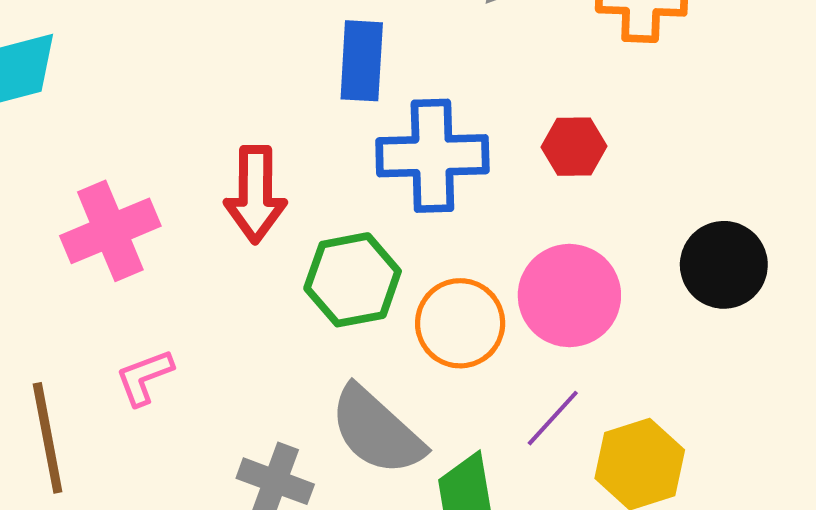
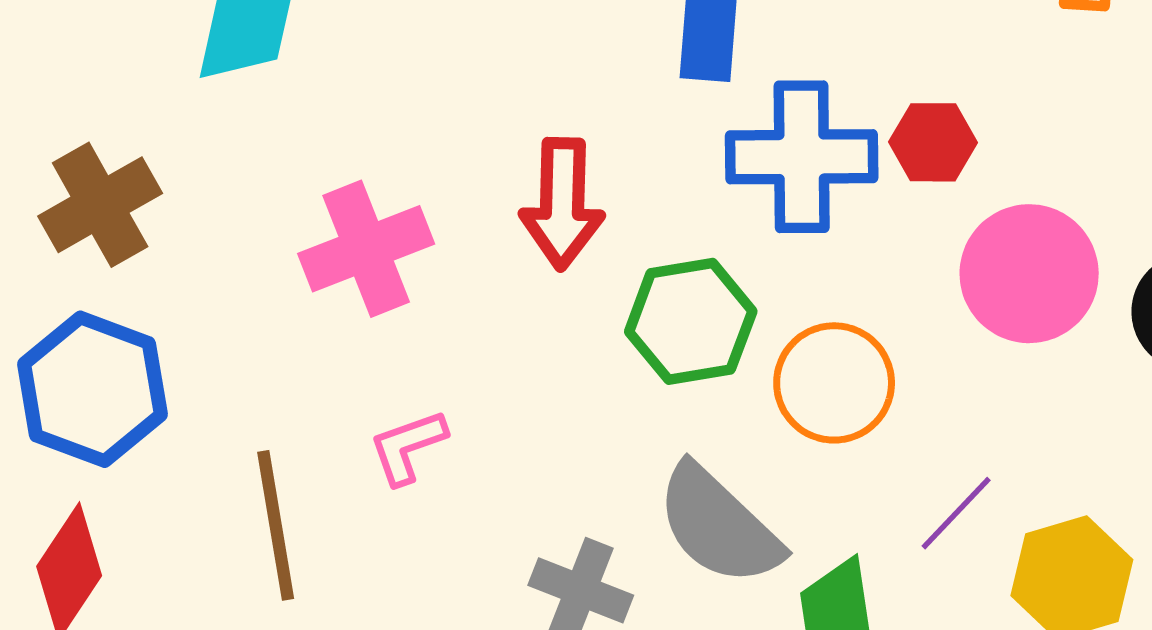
red hexagon: (574, 147) -> (933, 142), moved
pink circle: (569, 296) -> (1029, 274), moved

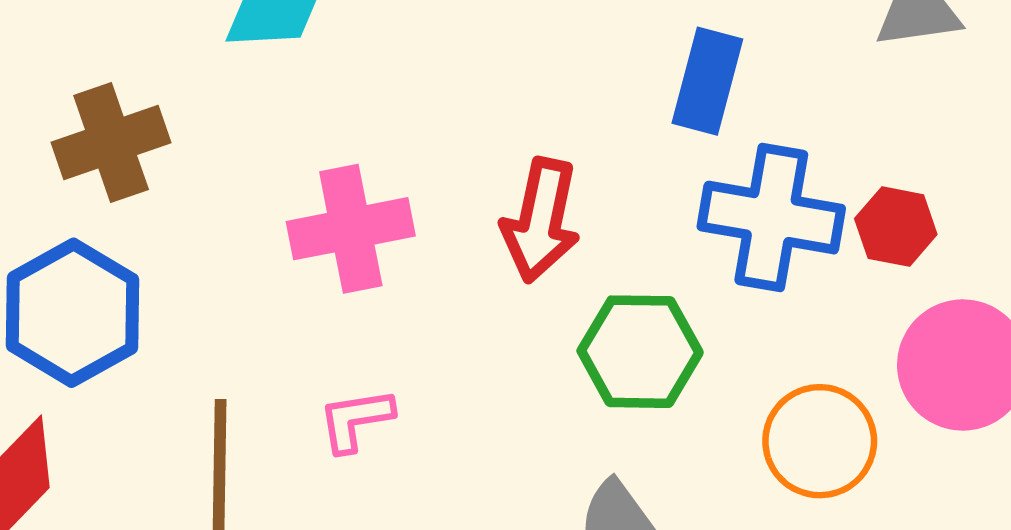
orange circle: (834, 383) -> (820, 441), moved

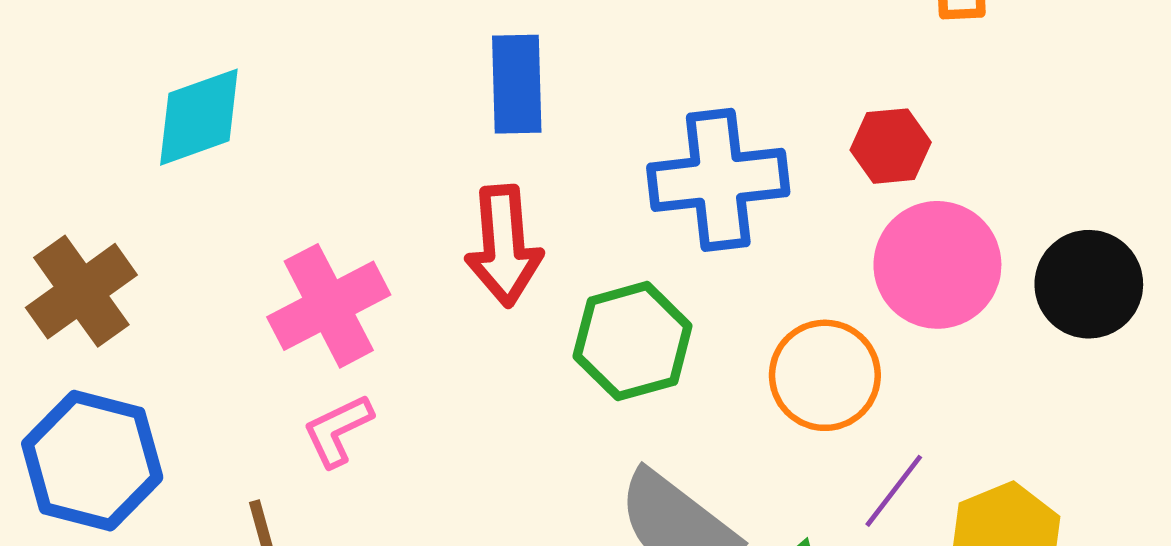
blue rectangle: (707, 81) -> (517, 84), moved
red hexagon: (896, 227) -> (891, 146), moved
pink L-shape: (356, 420) -> (338, 430), moved

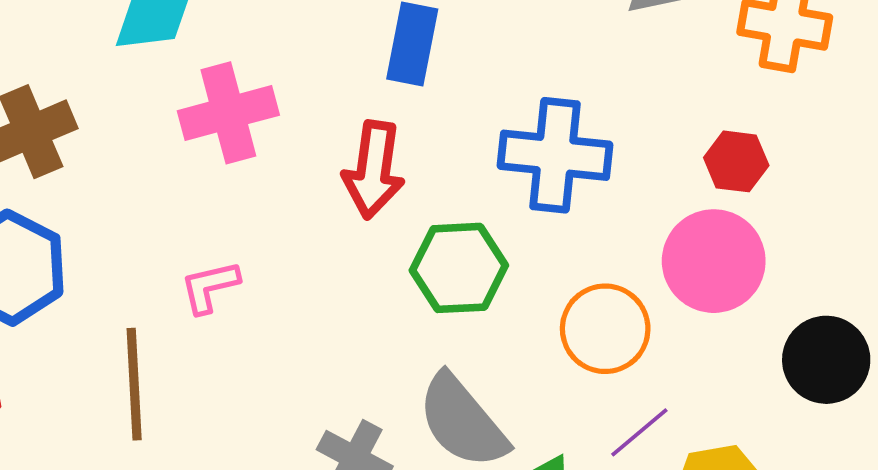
red hexagon: (891, 146) -> (736, 161), moved
black circle: (1089, 284) -> (826, 360), moved
pink cross: (329, 306) -> (228, 113), moved

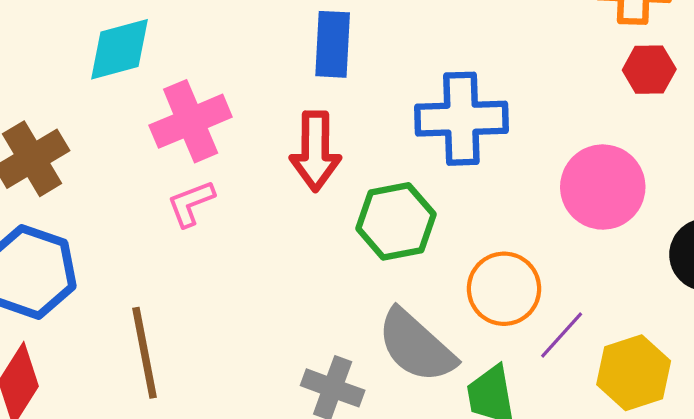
red hexagon: (736, 161) -> (649, 70), moved
pink L-shape: (210, 287) -> (191, 203), moved
orange circle: (605, 329) -> (504, 289), moved

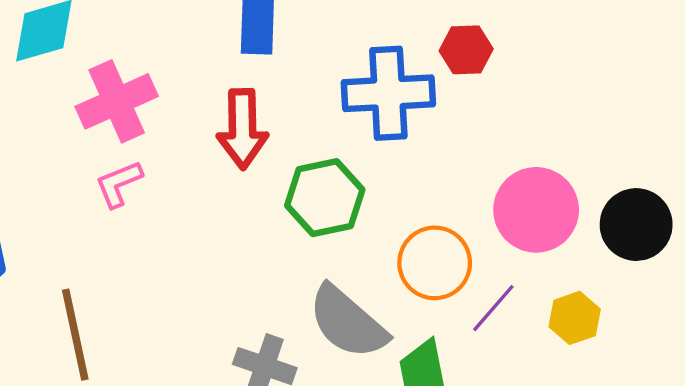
red hexagon: (649, 70) -> (466, 50), moved
pink circle: (603, 187) -> (536, 210), moved
yellow hexagon: (634, 373) -> (575, 318), moved, size x0.7

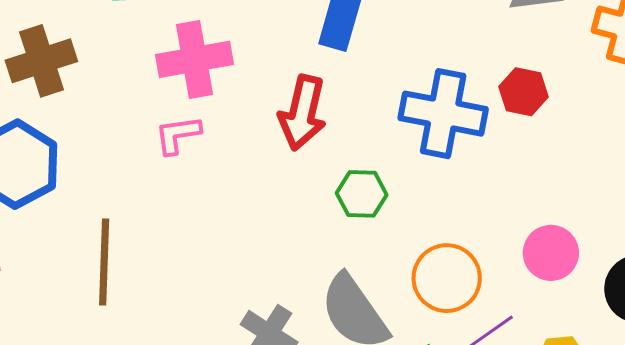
green hexagon: (325, 198) -> (362, 194), size x0.7
pink circle: (536, 210) -> (551, 253), size x0.7

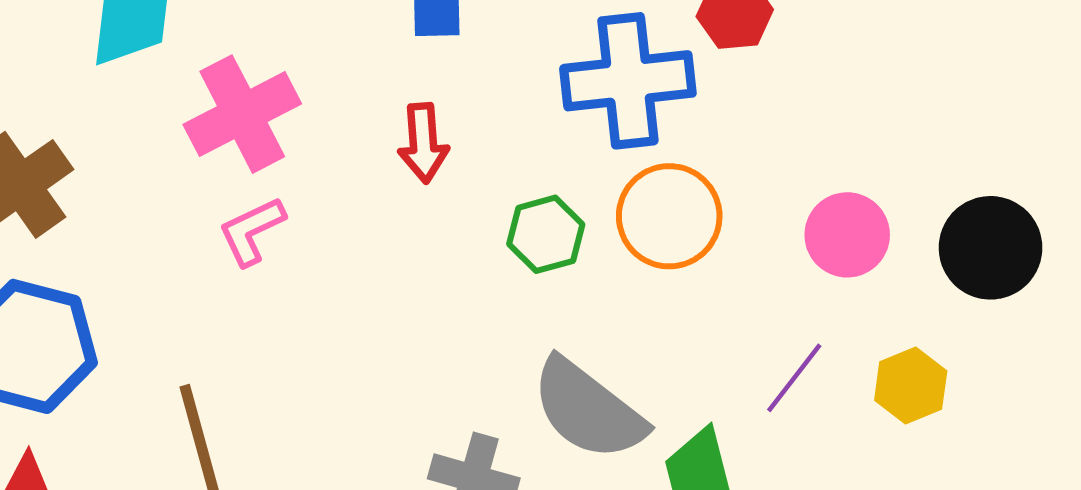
red arrow: (303, 113) -> (423, 143), size x0.7
orange circle: (447, 278) -> (669, 216), moved

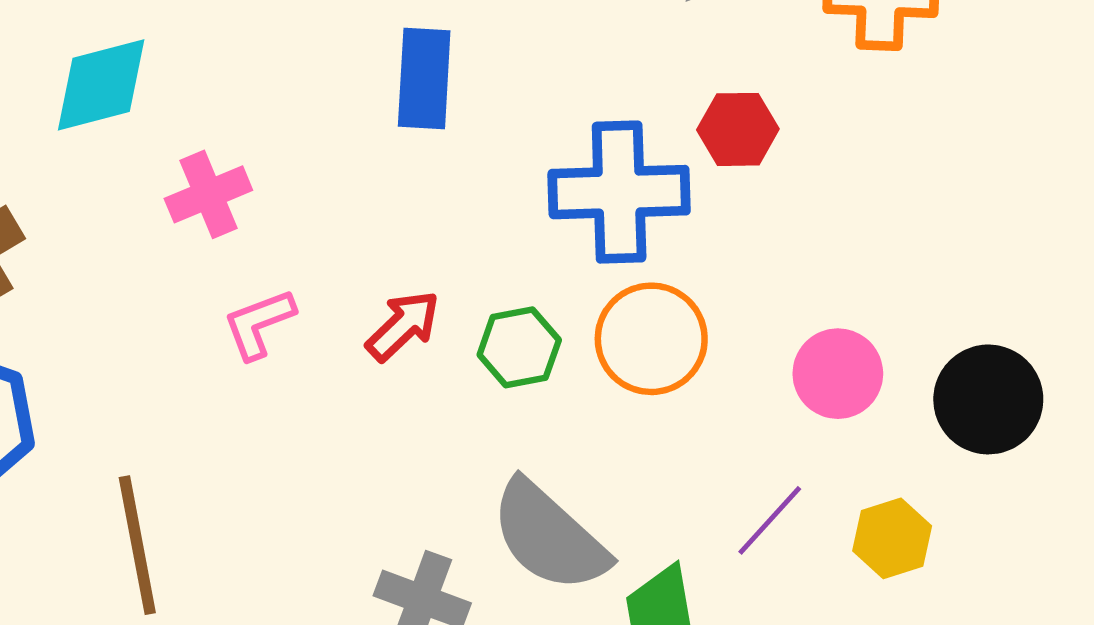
pink cross: (242, 114) -> (208, 194), size x0.7
red arrow: (423, 143) -> (403, 326), moved, turned -134
pink L-shape: (252, 231) -> (259, 324), moved

